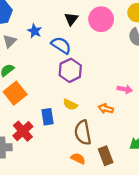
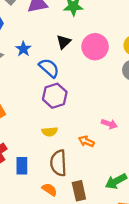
yellow semicircle: (70, 105) -> (50, 132), turned -40
blue rectangle: (48, 117) -> (22, 166), moved

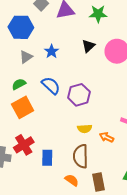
blue semicircle: (49, 68) -> (51, 86), moved
yellow semicircle: (50, 132) -> (85, 129), moved

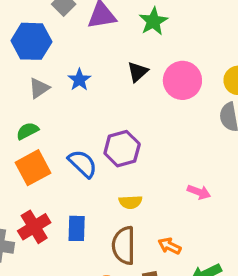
green star: (98, 14) -> (153, 21), turned -30
blue semicircle: (51, 86) -> (83, 164), moved
orange arrow: (107, 137) -> (170, 246), moved
blue rectangle: (47, 158) -> (77, 228), moved

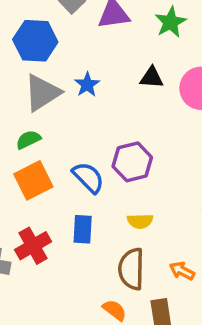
black triangle: (138, 72) -> (152, 78), turned 45
gray triangle: (39, 88) -> (42, 93), size x1.6
blue rectangle: (77, 228) -> (83, 229), moved

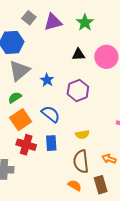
blue star: (87, 85) -> (47, 80), moved
purple hexagon: (132, 162) -> (78, 90), moved
red cross: (33, 246) -> (26, 145), moved, turned -36

